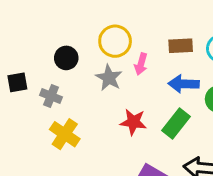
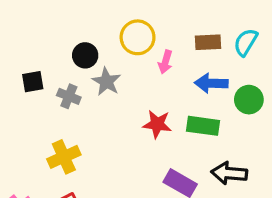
gray star: (109, 78) -> (106, 82), moved
green rectangle: (176, 123) -> (203, 126), turned 60
yellow cross: (65, 134) -> (64, 157), moved, turned 32

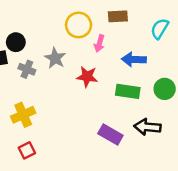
brown rectangle: (208, 42) -> (118, 16), moved
black circle: (85, 55) -> (16, 42), moved
green circle: (249, 100) -> (165, 89), moved
red star: (157, 124) -> (87, 77), moved

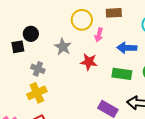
gray cross: (27, 69) -> (38, 69), moved

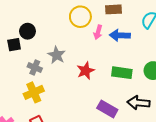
gray star: (63, 47) -> (57, 55), moved
blue arrow: (127, 48) -> (120, 35), moved
red star: (89, 62) -> (86, 71), moved, turned -30

